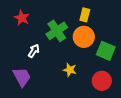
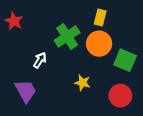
red star: (22, 18) -> (14, 21), moved

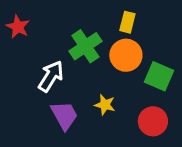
white arrow: (40, 60) -> (51, 76), size x1.5
purple trapezoid: (26, 91) -> (64, 115), moved

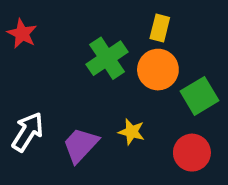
white arrow: (51, 76) -> (28, 132), moved
green square: (159, 76) -> (199, 96), turned 36
purple trapezoid: (64, 115) -> (81, 145), turned -108

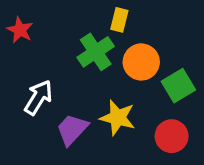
yellow rectangle: (160, 28) -> (119, 20), moved
white arrow: (28, 132) -> (38, 97), moved
yellow star: (132, 132) -> (118, 118), size x1.5

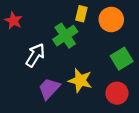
orange circle: (141, 62) -> (111, 19), moved
white arrow: (38, 97) -> (35, 55), moved

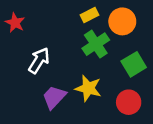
yellow rectangle: (81, 14) -> (89, 15), turned 49
green cross: (65, 36) -> (96, 44), moved

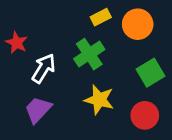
red star: (15, 23) -> (17, 43), moved
green cross: (96, 44) -> (89, 54), moved
purple trapezoid: (54, 97) -> (38, 110), moved

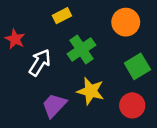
yellow rectangle: (101, 17) -> (62, 16), moved
purple trapezoid: (38, 110) -> (54, 105), moved

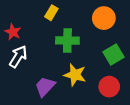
yellow rectangle: (62, 16) -> (51, 13), turned -32
green cross: (81, 49) -> (67, 41), turned 35
white arrow: (40, 62) -> (18, 57), moved

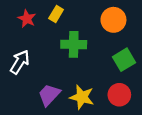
red star: (13, 32) -> (27, 19), moved
yellow star: (75, 75) -> (82, 97), moved

